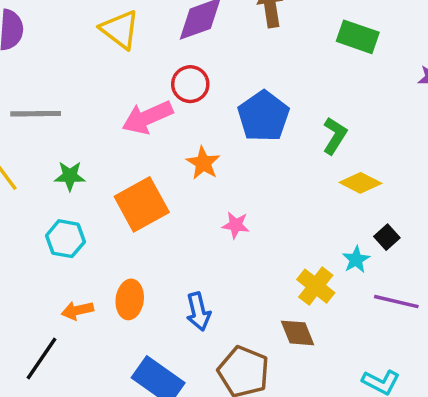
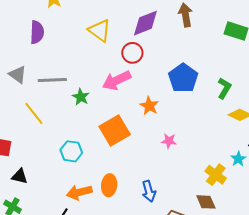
red circle: (190, 84) -> (132, 53), moved
green star: (70, 176) -> (81, 97), moved, turned 30
orange arrow: (77, 310) -> (79, 192), size x1.4

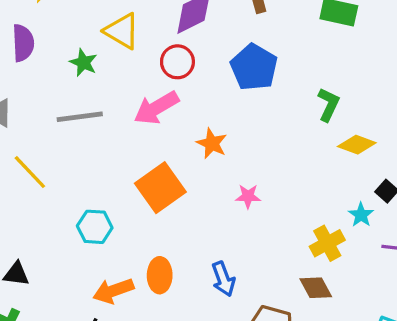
blue pentagon: (183, 78) -> (254, 67), moved
gray line: (52, 80) -> (80, 117), moved
green star: (81, 97) -> (83, 63), moved
yellow cross: (216, 175) -> (327, 243), turned 30

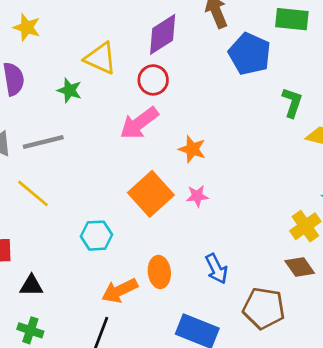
blue pentagon: (254, 67) -> (250, 54), moved
gray line: (80, 117) -> (43, 142), moved
pink star: (248, 196) -> (197, 196), moved

